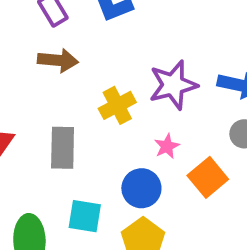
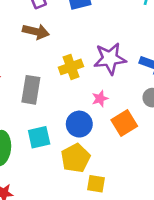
cyan square: (85, 216) -> (39, 137), turned -30

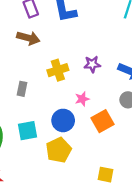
purple star: (110, 59) -> (92, 64), size x0.6
gray rectangle: (31, 90) -> (22, 89), size x0.6
yellow square: (96, 184) -> (106, 175), moved

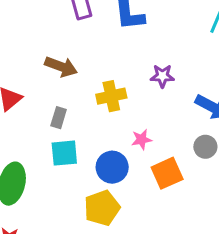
brown arrow: (28, 38) -> (61, 67), moved
purple star: (92, 64) -> (162, 76), moved
cyan square: (28, 131) -> (64, 153), moved

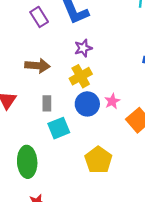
purple star: (162, 76) -> (83, 48), moved
blue circle: (112, 167) -> (87, 104), moved

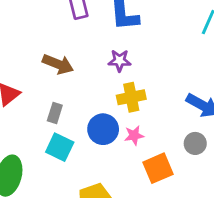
yellow cross: (81, 76) -> (131, 97), moved
cyan square: (59, 128) -> (60, 147), turned 30

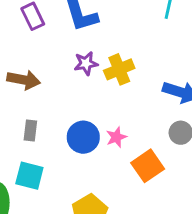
yellow cross: (131, 97) -> (119, 69), moved
cyan square: (60, 147) -> (29, 176), moved

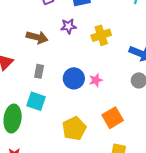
purple star: (86, 63) -> (68, 26), moved
orange square: (148, 166) -> (113, 118), moved

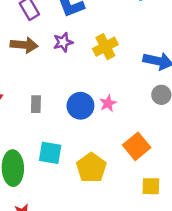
brown arrow: (37, 37) -> (24, 45), moved
cyan square: (36, 101) -> (50, 153), moved

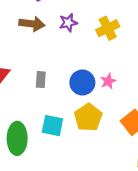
yellow pentagon: (91, 168) -> (88, 117), moved

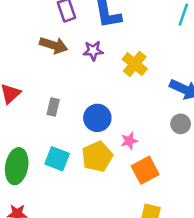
yellow cross: (108, 28) -> (135, 64), turned -35
pink star: (108, 81) -> (129, 141), moved

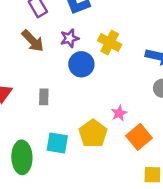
brown arrow: (54, 45) -> (33, 41), turned 40
blue circle: (97, 118) -> (81, 64), moved

